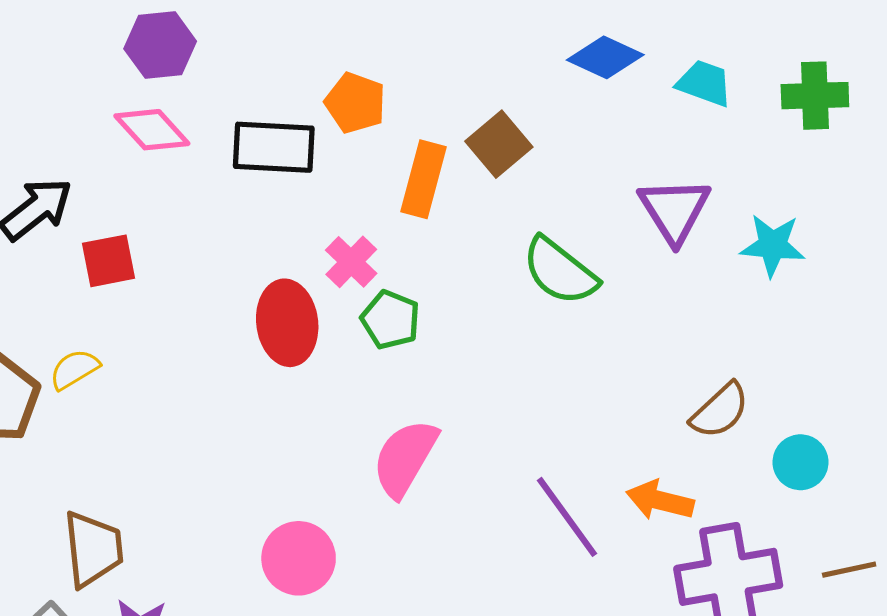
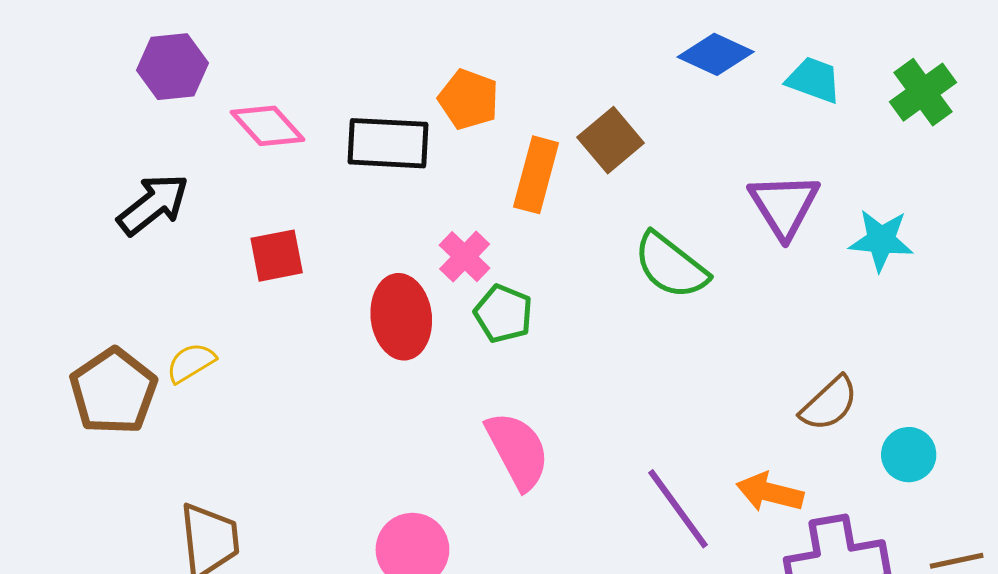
purple hexagon: (160, 45) -> (173, 67), moved
green cross: (815, 96) -> (923, 92), turned -34
red square: (109, 261) -> (277, 256), moved
pink semicircle: (405, 458) -> (518, 451), turned 122

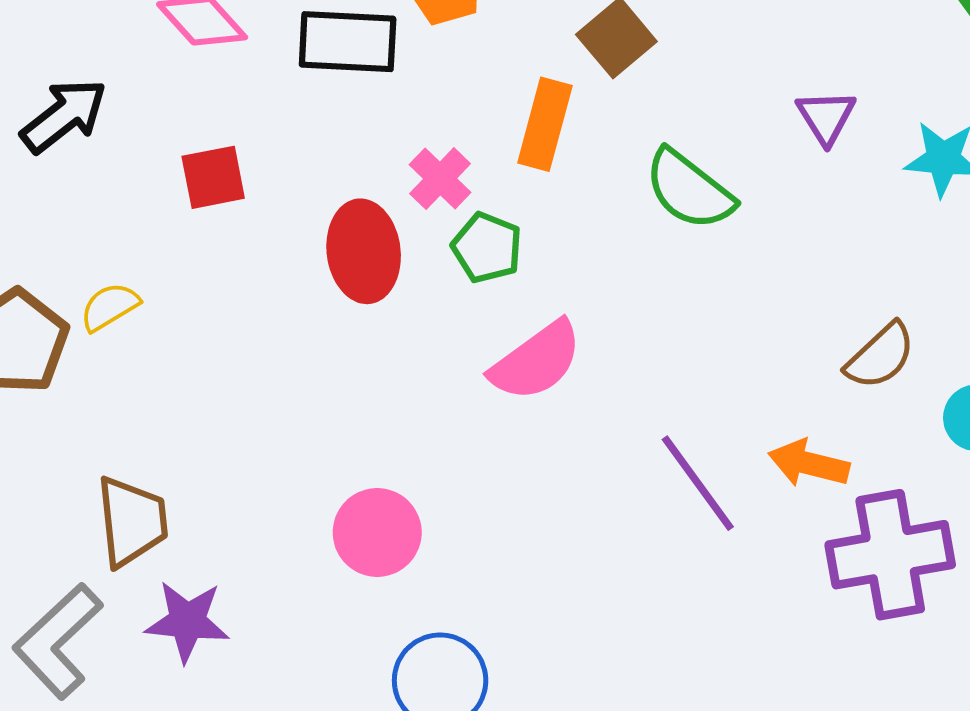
orange rectangle: (536, 175) -> (545, 124), moved
purple triangle: (784, 205) -> (826, 117), size x0.7
pink semicircle: (518, 451) -> (536, 361), moved, turned 82

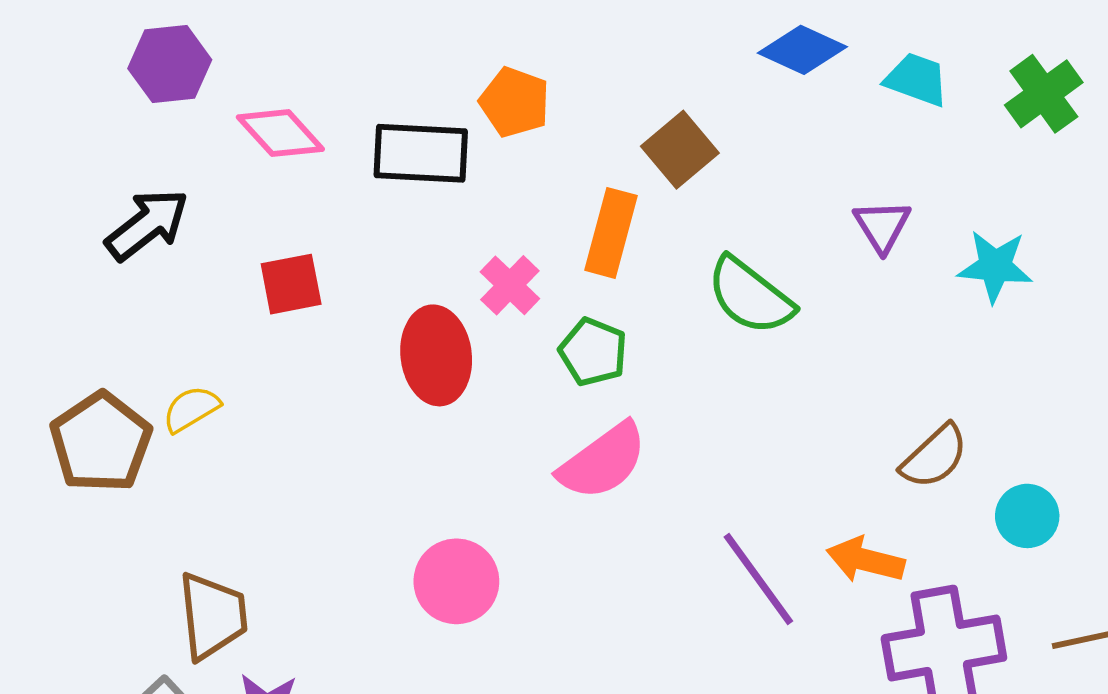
green pentagon: (487, 248) -> (593, 352), moved
pink circle: (377, 532) -> (456, 581), moved

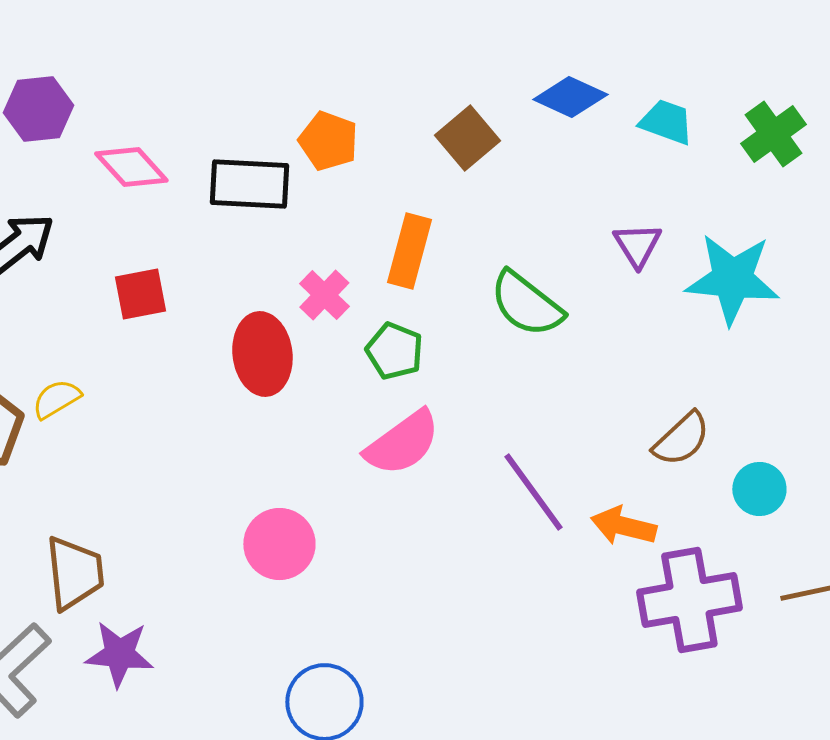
brown square: (680, 150) -> (467, 138), moved
cyan star: (995, 266) -> (732, 279), size x1.5
purple line: (758, 579) -> (533, 492), moved

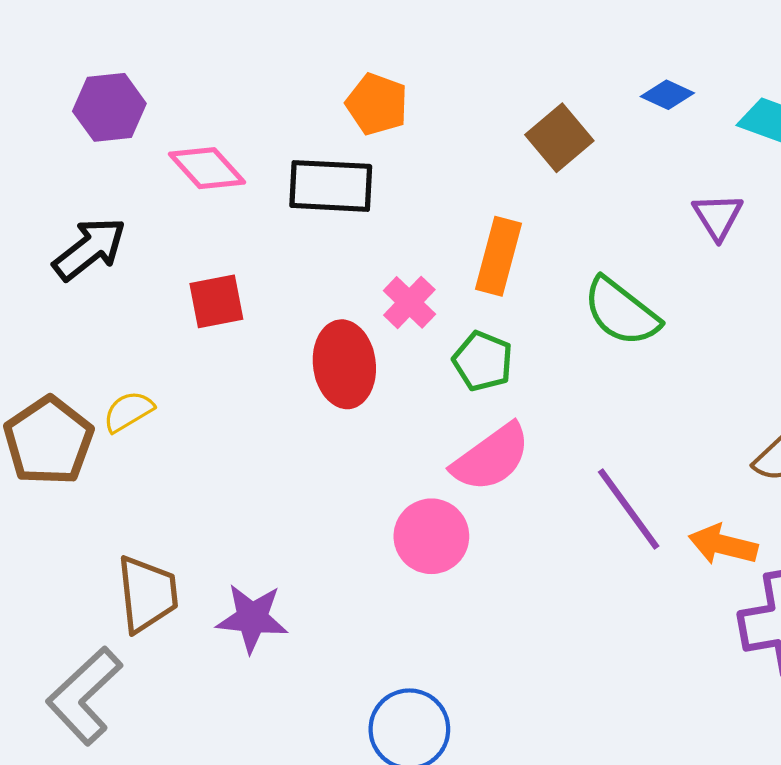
blue diamond: (570, 97) -> (667, 95), size x0.7
orange pentagon: (328, 141) -> (377, 104), moved
purple triangle: (637, 245) -> (718, 216), moved
pink circle: (279, 544) -> (431, 536), moved
purple star: (119, 654) -> (252, 618), moved

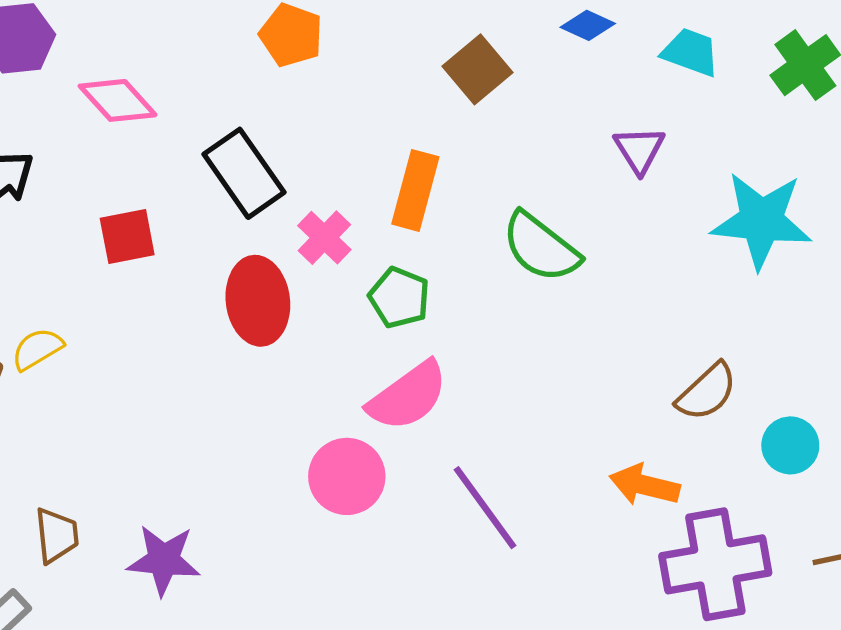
black rectangle: (331, 186) -> (244, 173), moved, turned 52
purple line: (629, 509) -> (485, 508), moved
brown trapezoid: (147, 594) -> (56, 535), size x0.7

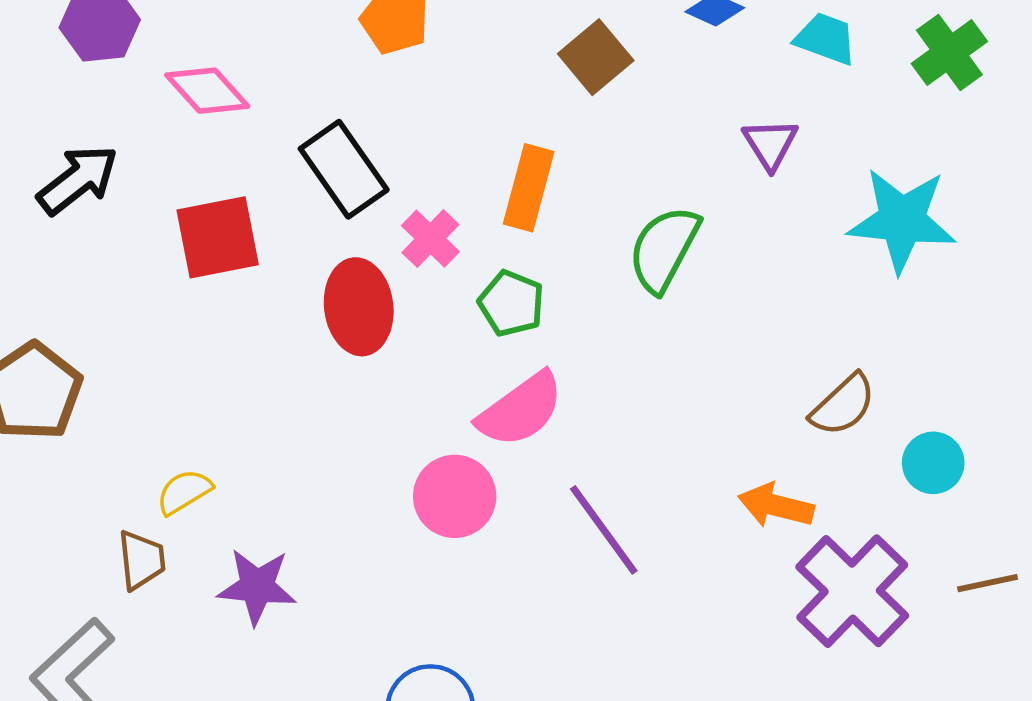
red square: (127, 236) -> (218, 237), size x1.4
green semicircle: (541, 247) -> (664, 249), turned 80
yellow semicircle: (37, 349) -> (184, 492), moved
purple cross: (715, 564) -> (852, 591), turned -36

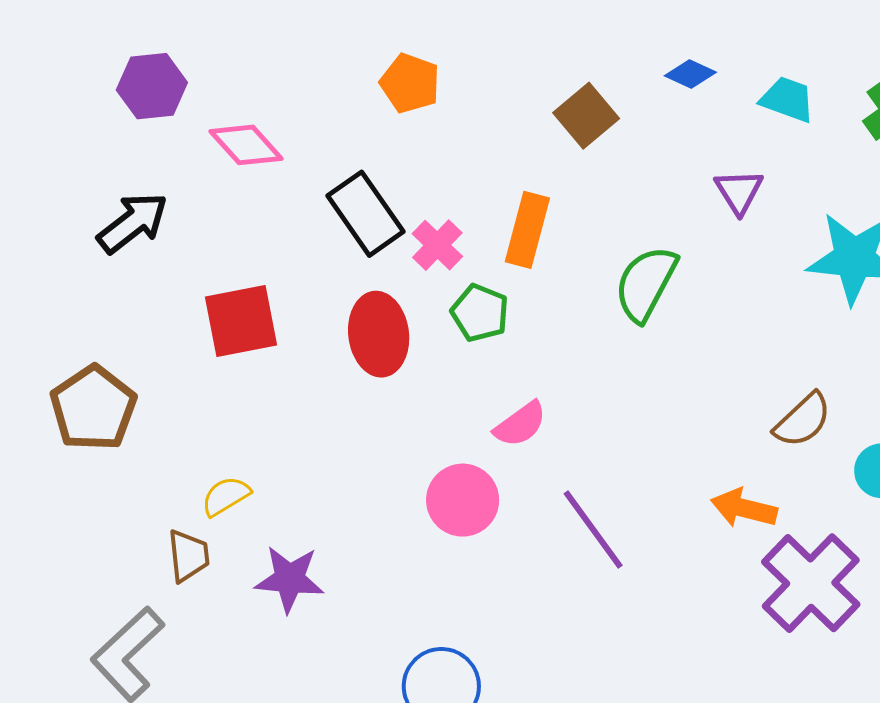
red square: (218, 237) -> (241, 321), moved
pink cross: (430, 239) -> (437, 245), moved
green pentagon: (511, 303) -> (480, 313), moved
pink semicircle: (521, 410) -> (520, 424), size x0.7

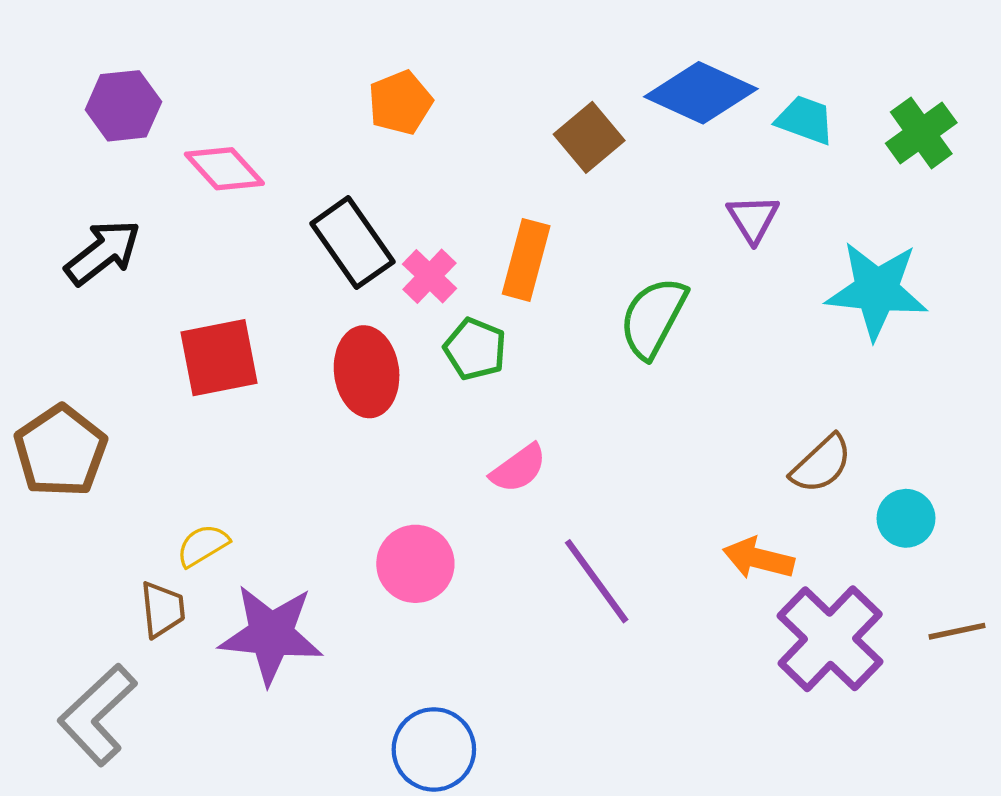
blue diamond: (690, 74) -> (701, 93), size x2.0
orange pentagon: (410, 83) -> (400, 103), turned 30
pink circle: (463, 500) -> (415, 564), moved
purple star: (290, 579) -> (271, 634), size x1.4

